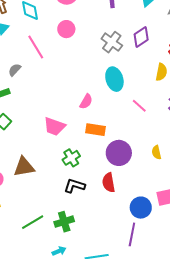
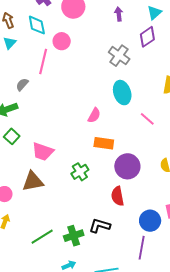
pink circle: (66, 29) -> (62, 41), moved
purple diamond: (141, 37) -> (147, 37), moved
pink line: (36, 47) -> (43, 62), turned 45
pink trapezoid: (54, 126) -> (43, 152), moved
black L-shape: (74, 186) -> (100, 226), moved

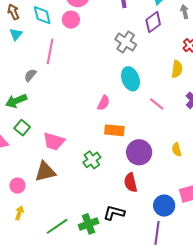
pink circle: (62, 41) -> (71, 20), moved

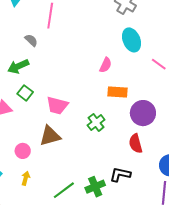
gray semicircle: (30, 75) -> (31, 40), turned 96

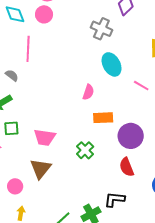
green square: (25, 93) -> (11, 128), turned -35
brown triangle: (50, 136) -> (41, 169), turned -30

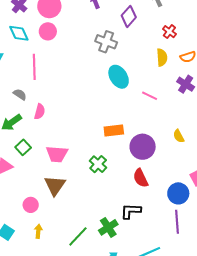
pink semicircle: (88, 92) -> (40, 112), moved
green square: (11, 128) -> (23, 147), turned -35

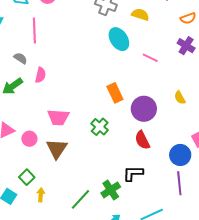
yellow semicircle: (162, 57) -> (140, 15), moved, turned -66
orange rectangle: (114, 130) -> (115, 93), turned 72
green square: (23, 147) -> (27, 177), moved
pink circle: (31, 205) -> (29, 139), moved

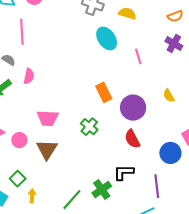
pink line: (150, 58) -> (138, 56), turned 49
purple line: (179, 183) -> (157, 186), moved

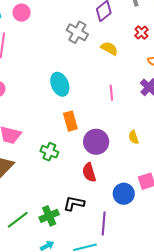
cyan ellipse: (107, 38) -> (60, 84), moved
green cross: (89, 127) -> (49, 152), turned -30

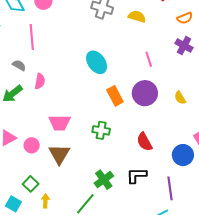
purple circle: (96, 142) -> (145, 93), moved
green cross: (49, 216) -> (104, 180), moved

